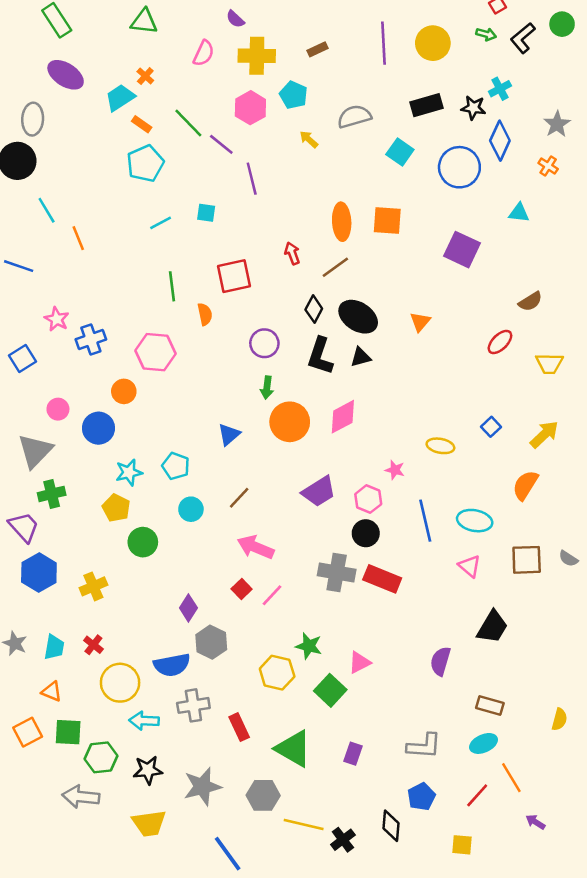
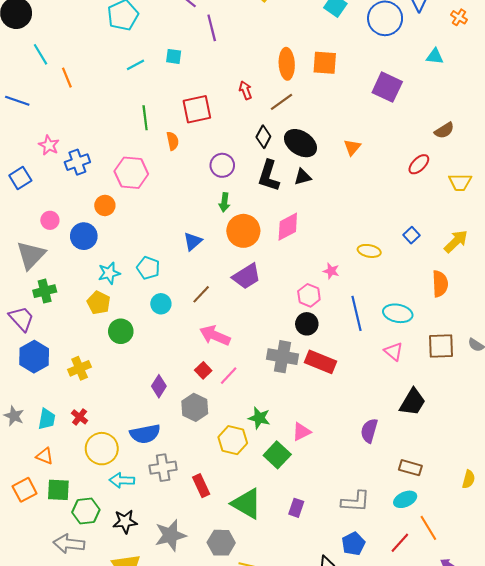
orange semicircle: (525, 485) -> (440, 284), turned 145
purple trapezoid: (319, 491) -> (247, 276), moved
gray hexagon: (211, 642) -> (195, 407), moved

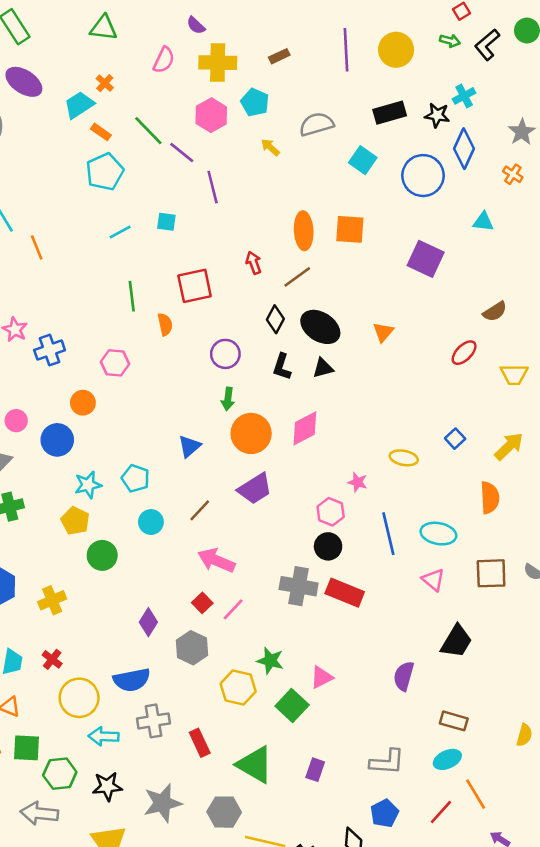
pink hexagon: (131, 173) -> (115, 363), size x0.7
black L-shape: (269, 176) -> (282, 367), size x0.7

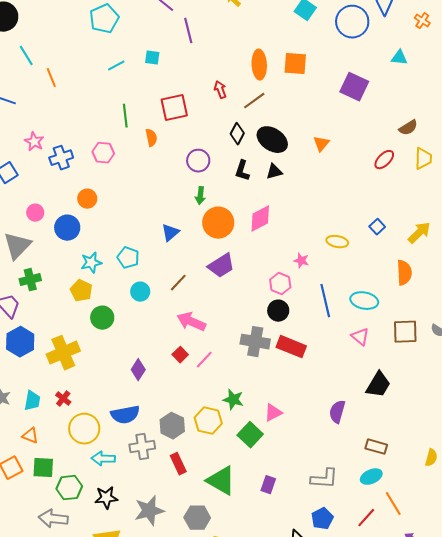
pink hexagon: (115, 363) -> (103, 153), moved
yellow trapezoid: (514, 374) -> (423, 159), moved, turned -90
yellow cross: (52, 600) -> (63, 353), size x1.5
gray hexagon: (192, 648) -> (172, 426), moved

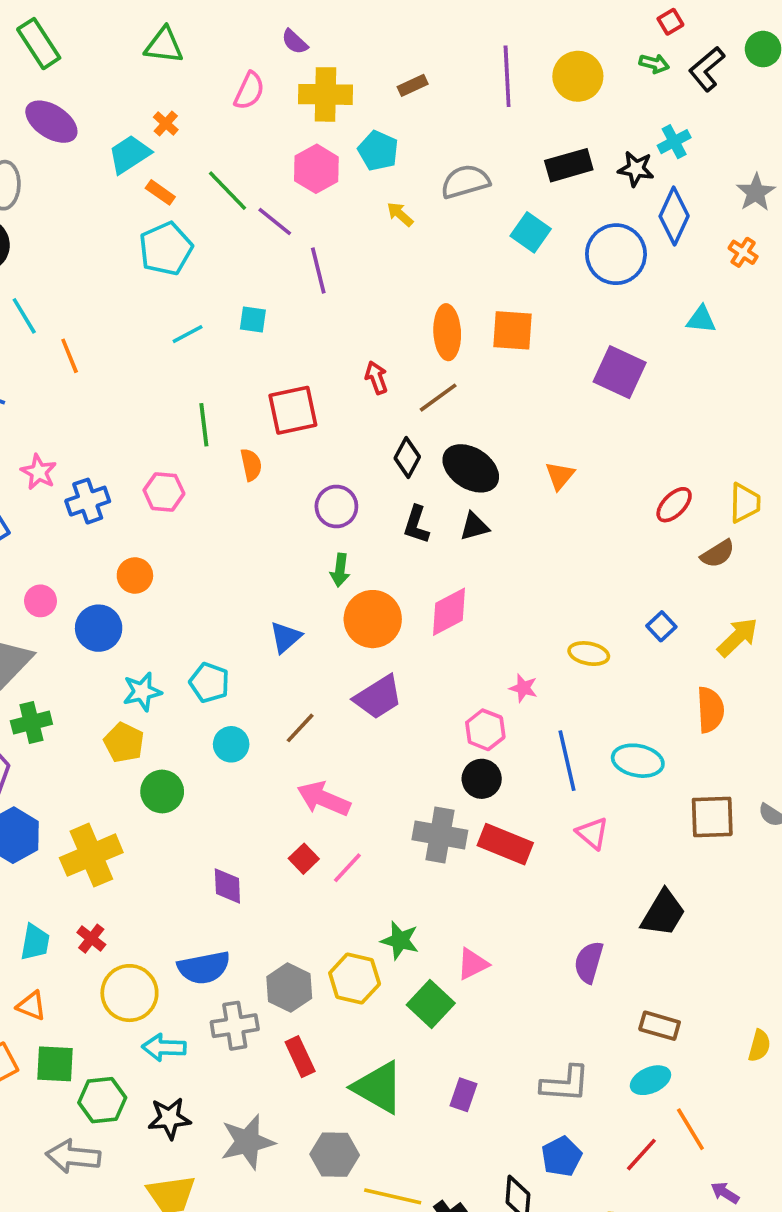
brown semicircle: (408, 128) -> (718, 554), moved
pink triangle: (360, 337) -> (592, 833), moved
purple diamond: (138, 370) -> (227, 886), turned -35

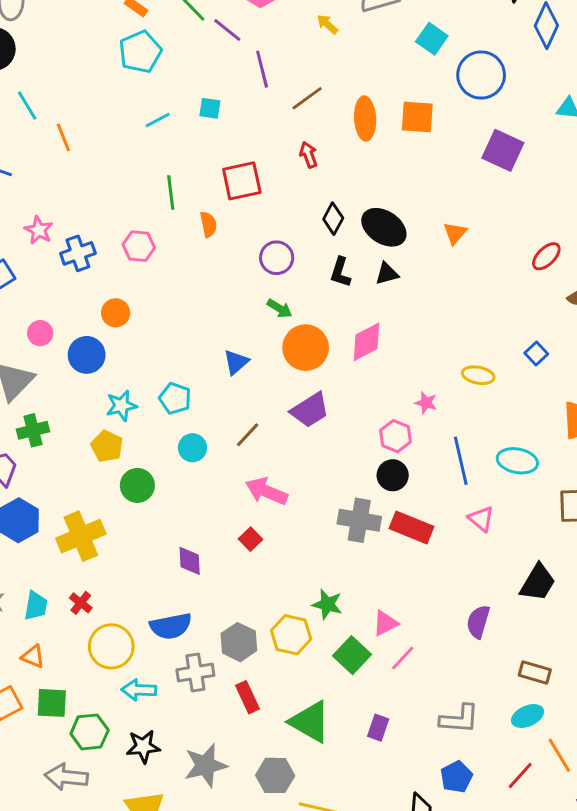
blue circle: (616, 254) -> (481, 75), moved
brown line: (438, 398) -> (307, 98), moved
green arrow: (340, 570) -> (279, 308), turned -65
pink line: (347, 868) -> (403, 658), moved

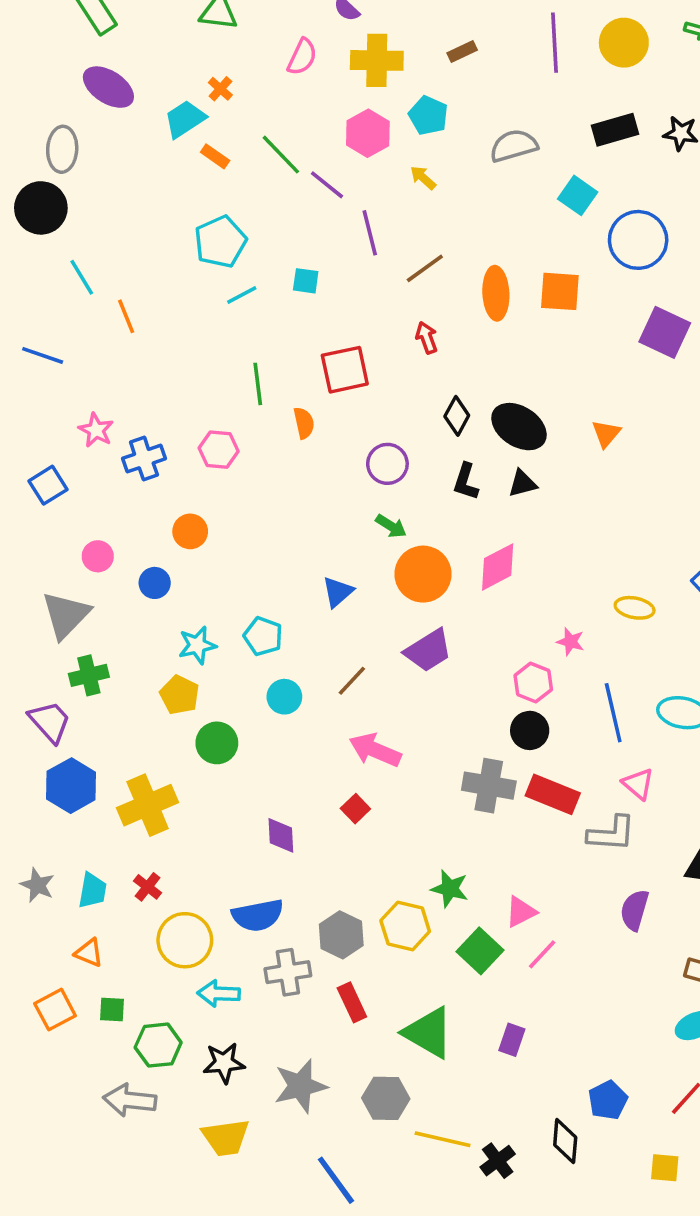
yellow arrow: (327, 24) -> (423, 178), moved
cyan pentagon: (140, 52) -> (220, 242), moved
blue circle: (87, 355) -> (155, 583), size x0.7
green square: (52, 703) -> (112, 1010), size x0.7
gray L-shape: (459, 719) -> (611, 834), moved

